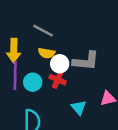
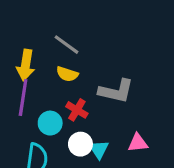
white circle: (60, 64) -> (80, 144), moved
cyan circle: (33, 82) -> (50, 123), moved

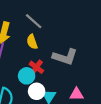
yellow semicircle: (67, 74) -> (32, 42), turned 48
cyan circle: (50, 123) -> (27, 76), moved

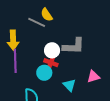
yellow semicircle: (32, 42) -> (47, 15), moved
white circle: (37, 91) -> (52, 50), moved

